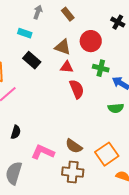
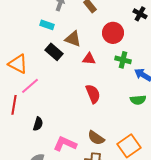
brown triangle: (63, 47) -> (73, 39), moved
red semicircle: (77, 89) -> (93, 94), moved

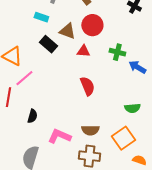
red circle: (113, 33) -> (92, 25), moved
green semicircle: (138, 100) -> (132, 108), moved
brown semicircle: (96, 138) -> (90, 130), turned -36

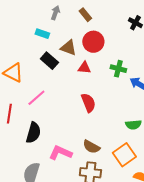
pink line: (24, 78) -> (36, 98), moved
black semicircle: (32, 116) -> (33, 133), size x1.5
brown semicircle: (90, 130) -> (91, 147), turned 30

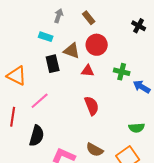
black rectangle: (49, 61) -> (53, 64), turned 36

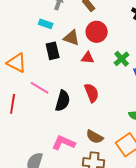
green cross: (122, 72) -> (122, 59), turned 35
pink line: (40, 101) -> (40, 88), turned 72
black semicircle: (37, 136) -> (63, 101), moved

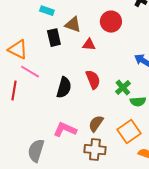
red circle: (97, 32) -> (111, 22), moved
green cross: (122, 59) -> (123, 88), moved
pink line: (40, 88) -> (30, 72), moved
brown semicircle: (95, 137) -> (96, 124), turned 96

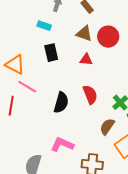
brown triangle: (73, 25) -> (84, 34), moved
brown semicircle: (96, 124) -> (107, 127), moved

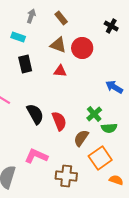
red semicircle: (90, 95) -> (59, 121), moved
black semicircle: (61, 103) -> (35, 114), turned -45

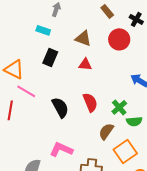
brown rectangle: (61, 18) -> (107, 11), moved
red circle: (82, 48) -> (119, 39), moved
black rectangle: (25, 64) -> (50, 57), turned 36
red semicircle: (59, 121) -> (90, 102), moved

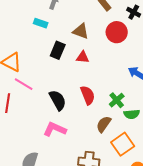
black rectangle: (50, 57) -> (58, 50), moved
pink L-shape: (61, 149) -> (55, 129), moved

